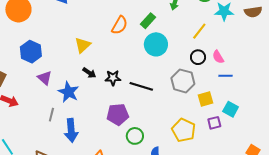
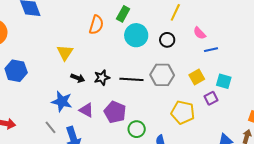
black circle: (198, 57) -> (167, 40), moved
purple triangle: (45, 78) -> (86, 110), moved
gray hexagon: (183, 81) -> (162, 75), moved
purple pentagon: (118, 114) -> (115, 112), turned -30
gray line: (51, 115) -> (50, 127), turned -40

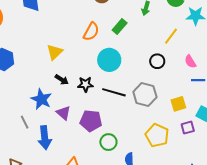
cyan circle: (136, 35) -> (109, 60), moved
purple pentagon: (115, 112) -> (91, 121), turned -30

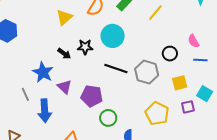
yellow line: (171, 36) -> (155, 13), moved
yellow triangle: (55, 52) -> (64, 17), moved
black circle: (157, 61) -> (170, 54), moved
black star: (85, 84) -> (85, 47), moved

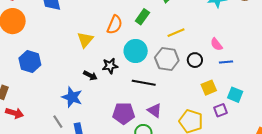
yellow line: (155, 13) -> (176, 33), moved, turned 36
gray hexagon: (147, 72) -> (167, 59), moved
purple triangle: (64, 87) -> (155, 110), moved

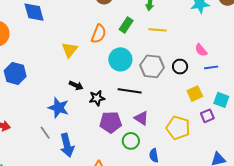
yellow line: (176, 33) -> (158, 30), moved, turned 30
black star: (110, 66) -> (97, 98), moved

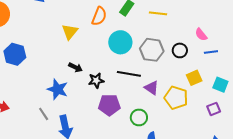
purple square: (207, 116) -> (214, 109), moved
purple triangle: (141, 118) -> (152, 88), moved
yellow pentagon: (178, 128) -> (176, 98), moved
green circle: (131, 141) -> (139, 117), moved

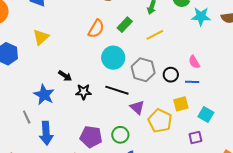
yellow line: (158, 13) -> (155, 35), turned -42
yellow triangle: (70, 32) -> (41, 37), moved
blue line: (211, 52) -> (192, 82), moved
purple pentagon: (109, 105) -> (91, 137), moved

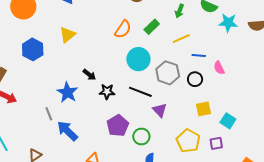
blue line: (192, 82) -> (199, 55), moved
yellow pentagon: (160, 121) -> (188, 141), moved
blue arrow: (46, 133) -> (67, 131), turned 135
purple pentagon: (91, 137) -> (118, 126), moved, turned 30

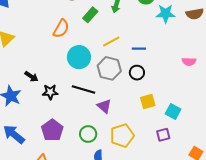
green rectangle: (152, 27) -> (90, 15), moved
yellow line: (181, 39) -> (111, 42), moved
pink semicircle: (219, 68) -> (189, 62), moved, turned -56
purple pentagon: (118, 126) -> (52, 130), moved
yellow pentagon: (188, 141) -> (122, 136), moved, turned 30

